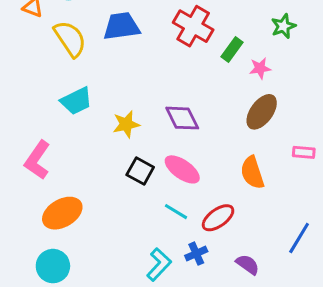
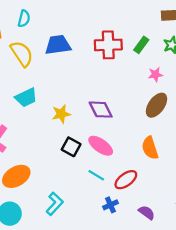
red cross: (193, 26) -> (108, 45), turned -32
green rectangle: (232, 50) -> (141, 45), moved
cyan L-shape: (159, 264) -> (55, 204), moved

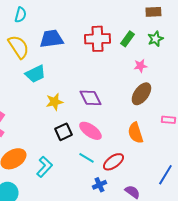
cyan trapezoid: (26, 98) -> (35, 74), moved
black square: (71, 147) -> (63, 132), turned 36
cyan L-shape: (55, 204) -> (44, 167), moved

